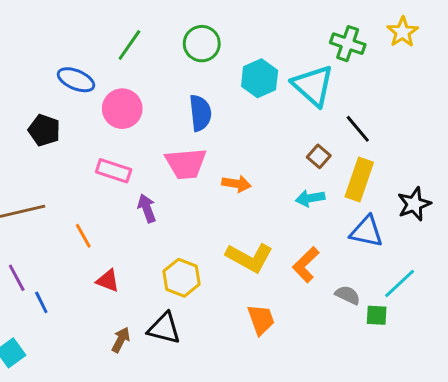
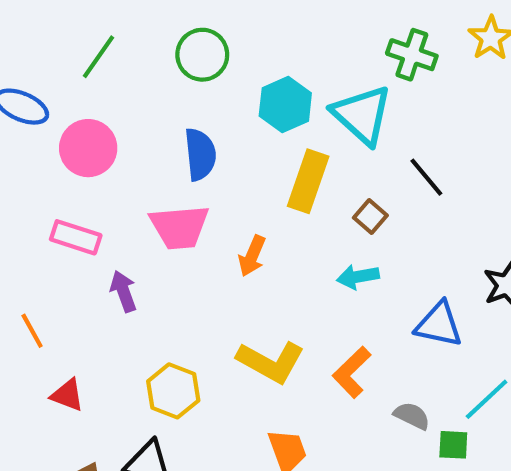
yellow rectangle: (359, 179) -> (308, 181), moved
orange arrow: (236, 184) -> (252, 256), turned 104

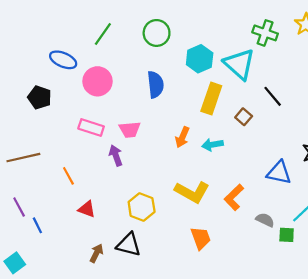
pink trapezoid: (179, 227) -> (130, 130), moved, size x0.7
cyan arrow: (358, 277) -> (212, 145), moved

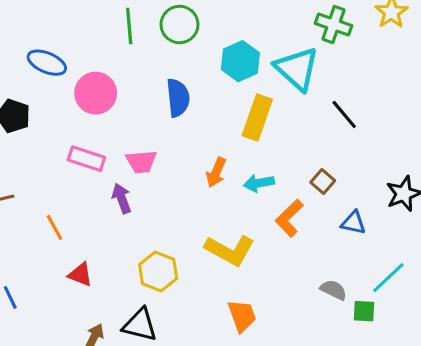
green line: (103, 34) -> (129, 26), moved, turned -40
brown square: (244, 117) -> (323, 182), moved
blue triangle: (279, 173) -> (353, 223), size x0.7
orange L-shape: (234, 197) -> (289, 218), moved

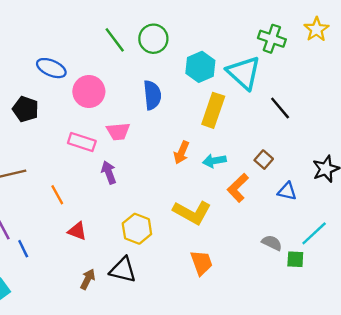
green line: (129, 26) -> (115, 40), turned -32
pink trapezoid: (141, 162) -> (118, 131), moved

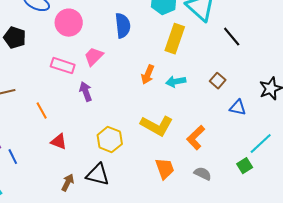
pink trapezoid: (118, 131) -> (94, 57), turned 140
orange L-shape: (238, 188) -> (196, 138), moved
gray semicircle: (272, 243) -> (203, 174), moved
green square: (295, 259) -> (245, 166), turned -35

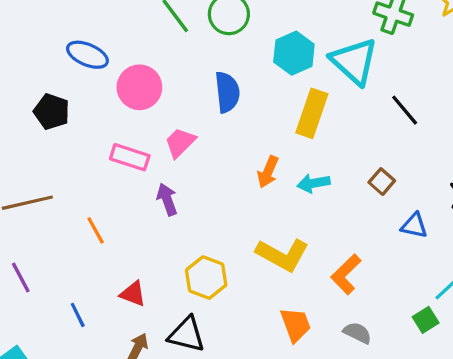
red triangle: (59, 142) -> (133, 294), moved
blue line: (13, 157) -> (78, 315), moved

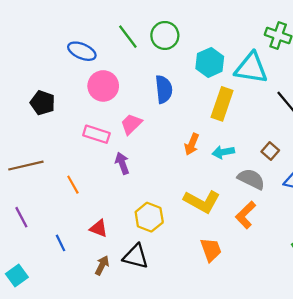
blue ellipse: (87, 55) -> (82, 51), moved
cyan triangle: (354, 61) -> (251, 68), turned -33
gray semicircle: (357, 333) -> (251, 179), moved, size x1.4

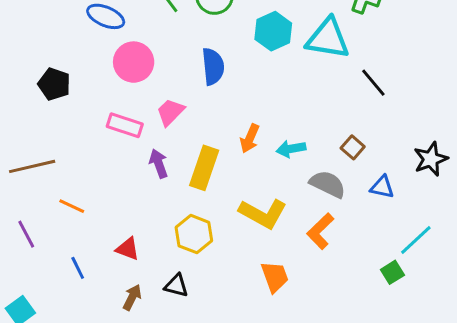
yellow rectangle: (222, 104) -> (204, 168), moved
orange line: (73, 185) -> (72, 206), moved, turned -36
black triangle: (136, 256) -> (176, 286), size x0.7

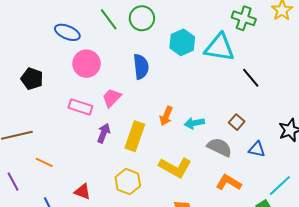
purple arrow: (159, 164) -> (104, 133), turned 42
orange L-shape: (320, 231) -> (229, 183), moved, turned 75

